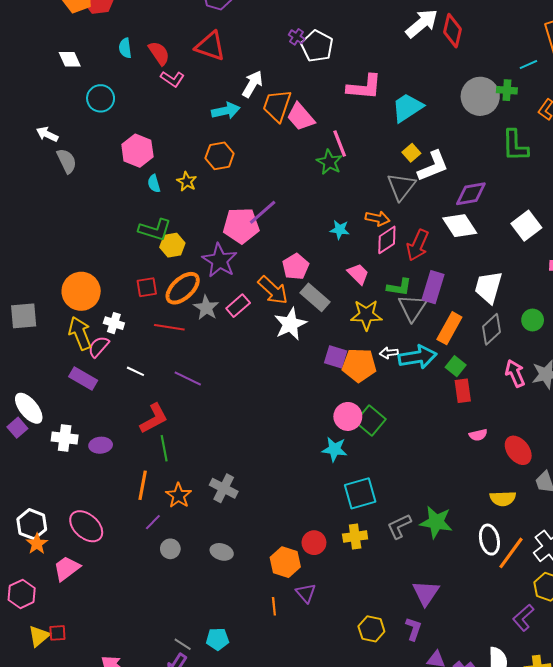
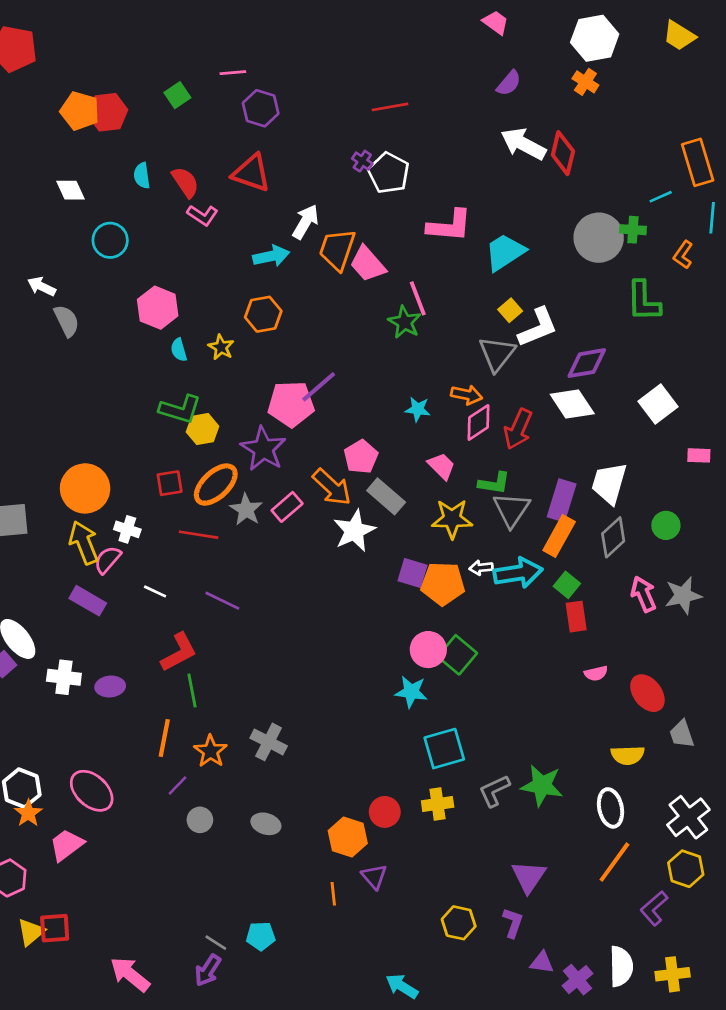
white arrow: (422, 23) -> (523, 144), turned -112
purple rectangle: (433, 287) -> (562, 500), moved
orange line: (511, 553) -> (614, 862), moved
red square: (57, 633) -> (55, 928), size x1.4

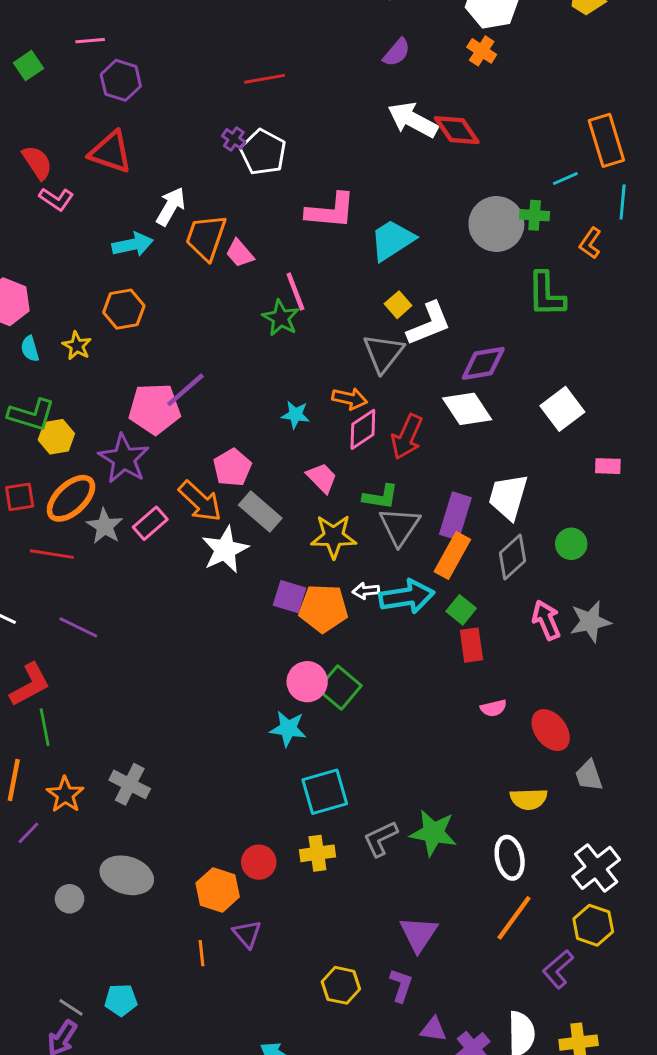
red diamond: (563, 153) -> (457, 130), turned -48
pink trapezoid: (368, 264) -> (240, 253), size x0.7
gray circle: (200, 820) -> (70, 899), moved
gray ellipse: (266, 824) -> (127, 875), size x1.6

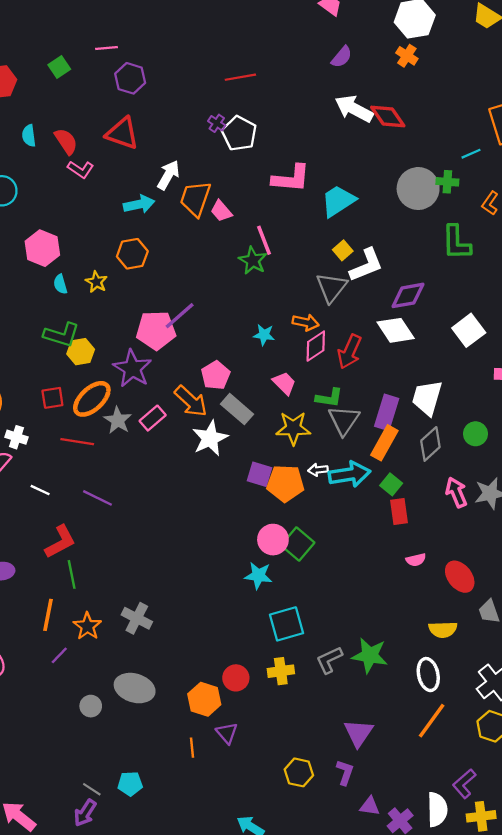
purple L-shape: (558, 969) -> (464, 784), moved

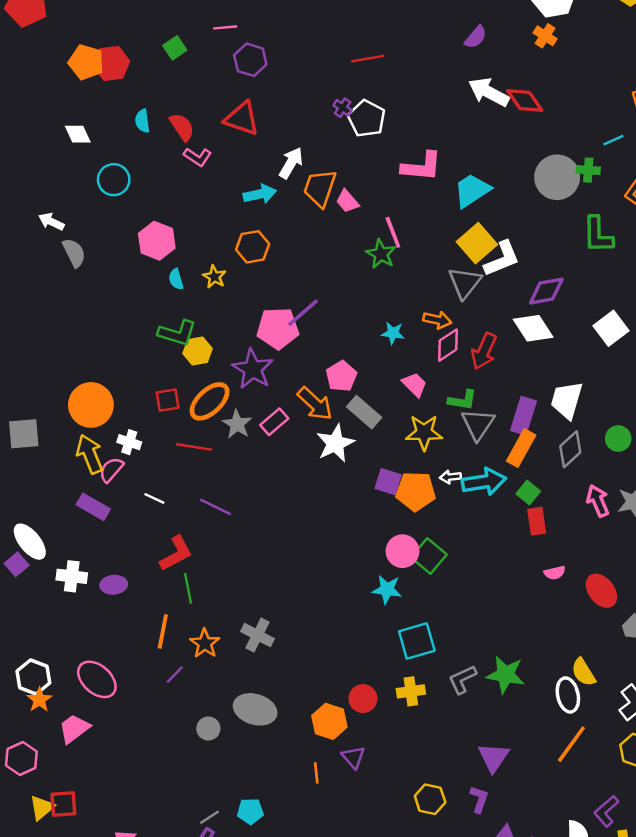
yellow square: (343, 250) -> (477, 243), size x1.8
yellow semicircle: (443, 630) -> (583, 672), moved, turned 60
gray line: (92, 789) -> (210, 817), turned -66

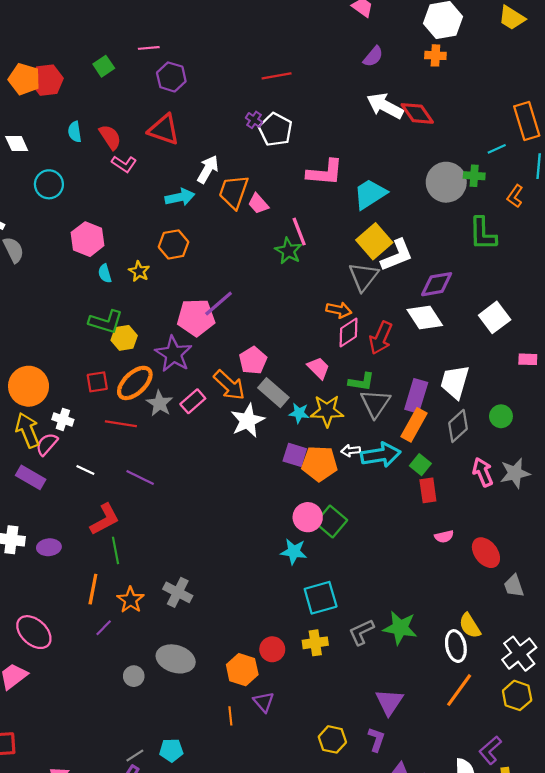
orange cross: (545, 36) -> (435, 55), turned -30
cyan star: (393, 333) -> (299, 413), moved

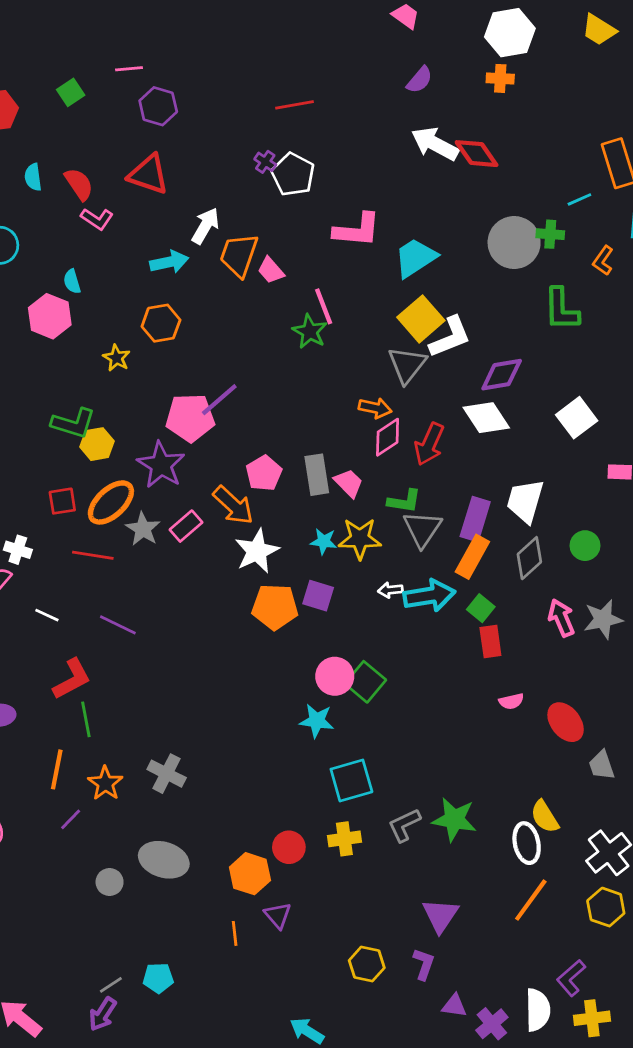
cyan semicircle: (105, 273) -> (72, 281), moved
gray rectangle: (273, 393) -> (317, 475), moved, turned 40
orange pentagon: (320, 464) -> (275, 607), moved

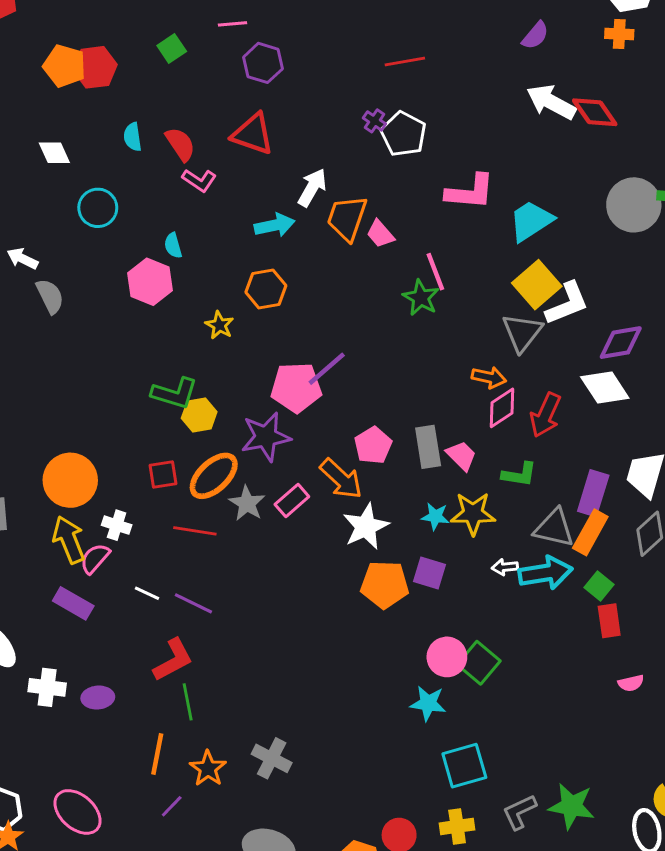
purple star: (161, 465) -> (266, 437), turned 30
gray triangle: (422, 529) -> (554, 528), moved, turned -51
purple line: (118, 625) -> (193, 603), moved

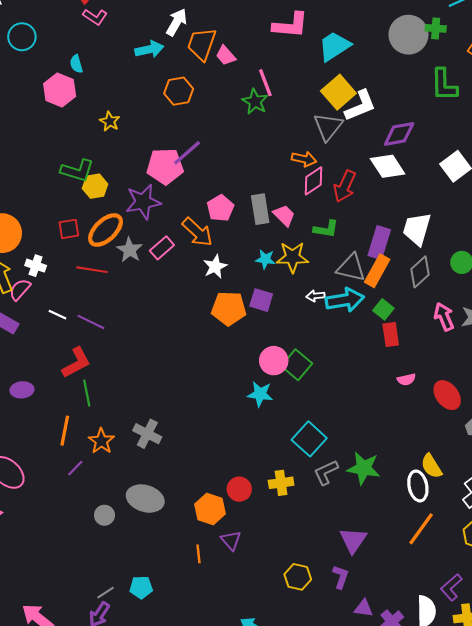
orange hexagon: (266, 289) -> (179, 91), moved
white star: (366, 527) -> (215, 267), size x0.7
cyan square: (464, 766) -> (309, 439), moved, turned -32

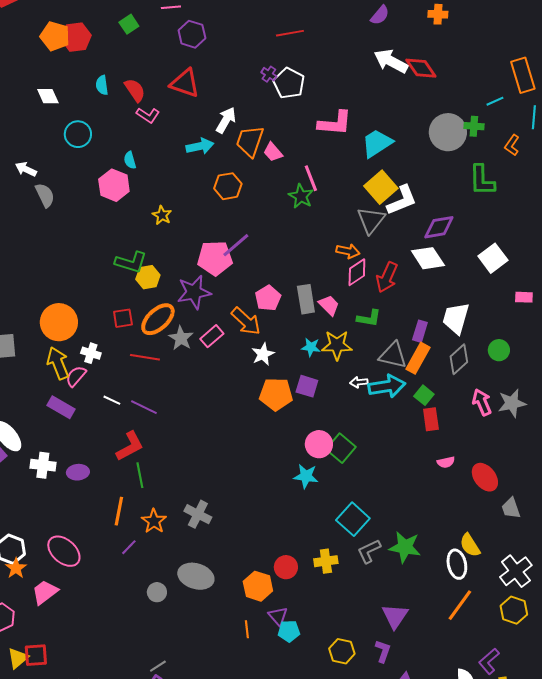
purple rectangle: (379, 243) -> (420, 331), size x0.7
cyan pentagon: (141, 587) -> (289, 631), moved

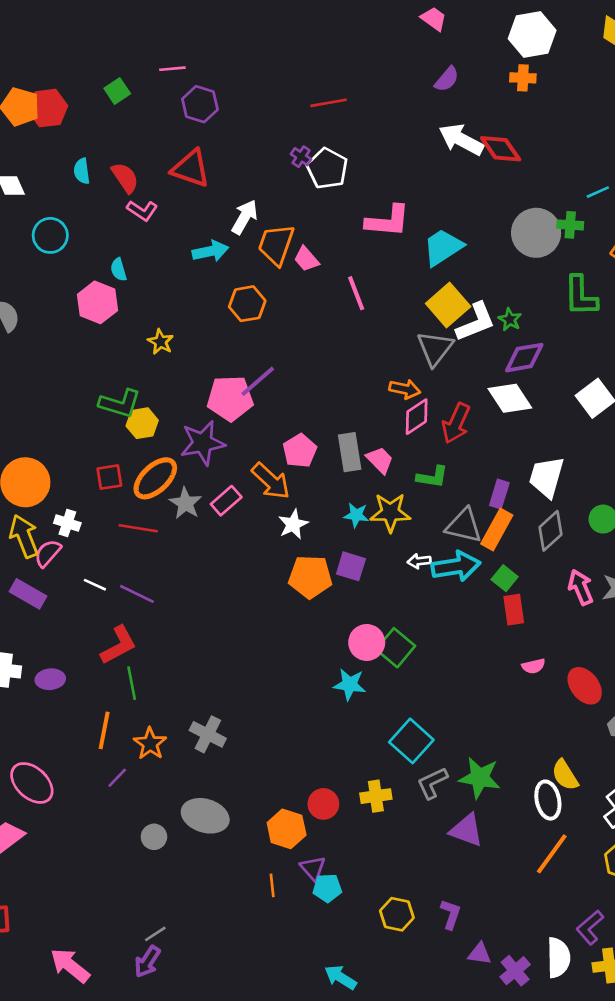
green star: (301, 196) -> (510, 319), moved, size x0.7
purple triangle: (395, 616) -> (466, 830), moved, turned -44

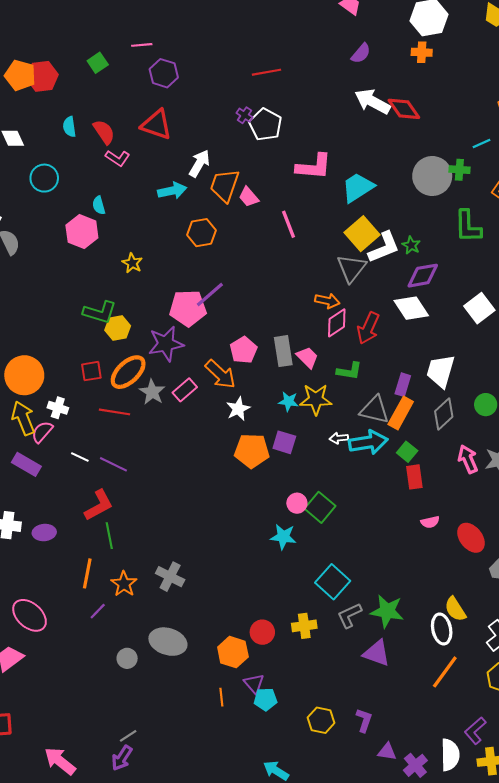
pink circle: (367, 642) -> (297, 503), size x0.7

